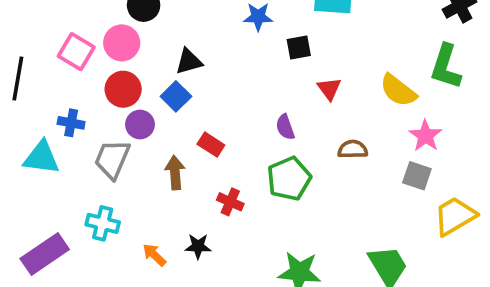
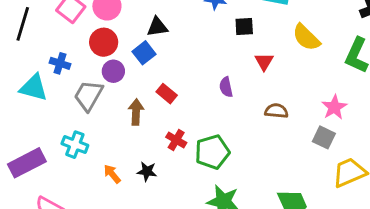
yellow semicircle: (398, 90) -> (306, 37), moved
green pentagon: (289, 179) -> (212, 152), moved

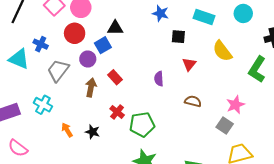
purple circle: (113, 71) -> (88, 59), moved

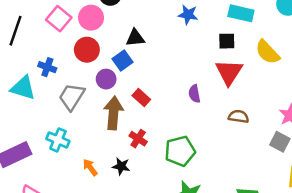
black square: (178, 37) -> (227, 41), moved
red triangle: (189, 64) -> (229, 72), size x1.6
brown arrow: (91, 87) -> (113, 113), size x1.4
red cross: (117, 112) -> (138, 139), moved

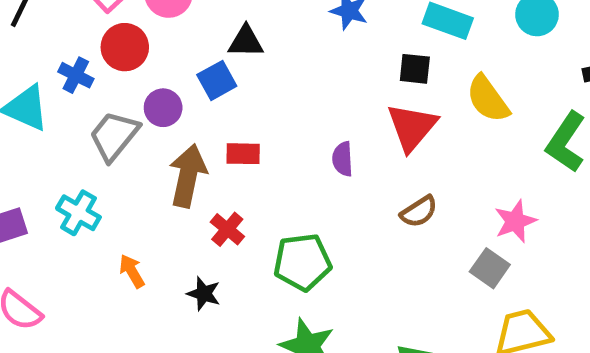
red circle: (87, 50) -> (125, 47), moved
purple circle: (106, 79) -> (163, 108), moved
red rectangle: (141, 98) -> (243, 154), turned -48
brown semicircle: (239, 117) -> (419, 212), turned 132
black star: (121, 166) -> (204, 294), moved

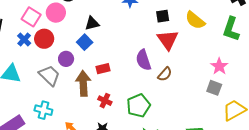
blue cross: (76, 75) -> (24, 40), moved, turned 32
gray trapezoid: (114, 136) -> (49, 75), turned 110
purple semicircle: (343, 159) -> (143, 60), size x1.5
brown semicircle: (419, 212) -> (165, 74), moved

